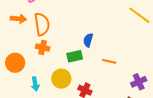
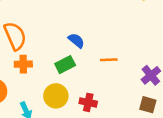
blue semicircle: (88, 40) -> (76, 41), turned 128

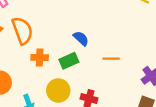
orange cross: (23, 64) -> (40, 58), moved

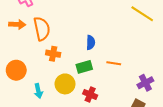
blue semicircle: (81, 38) -> (91, 42), turned 40
green rectangle: (69, 61) -> (84, 67), moved

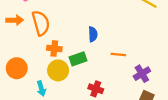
green rectangle: (84, 67) -> (78, 59), moved
purple cross: (145, 83) -> (142, 74), moved
yellow circle: (65, 84) -> (58, 70), moved

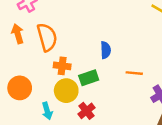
orange arrow: (15, 20) -> (18, 34), turned -105
red cross: (96, 89) -> (86, 111), moved, turned 32

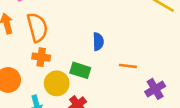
orange cross: (62, 66) -> (41, 57), moved
green rectangle: (89, 78) -> (80, 70), turned 36

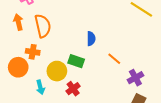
orange cross: (41, 57) -> (33, 52), moved
orange line: (128, 66) -> (114, 59), turned 32

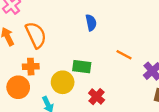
blue semicircle: (91, 39) -> (91, 23), moved
red cross: (73, 89) -> (97, 97), moved

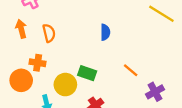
orange semicircle: (36, 35) -> (49, 33), size x0.7

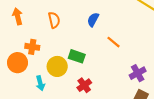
blue semicircle: (105, 32) -> (93, 20), turned -152
orange semicircle: (49, 33) -> (54, 20), moved
orange line: (131, 70) -> (114, 42), moved

